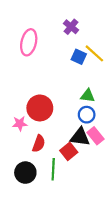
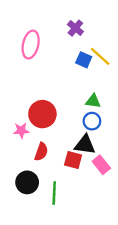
pink rectangle: (95, 136) -> (101, 165), moved
red square: (69, 151) -> (73, 160), turned -36
green line: (53, 169) -> (54, 193), moved

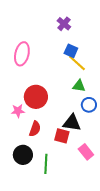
pink ellipse: (31, 45) -> (22, 54), moved
yellow line: (100, 56) -> (77, 63), moved
blue circle: (92, 121) -> (89, 105), moved
pink rectangle: (101, 165) -> (86, 152), moved

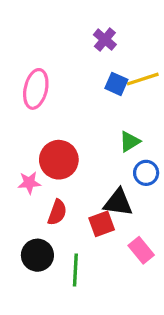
yellow line: (77, 63) -> (143, 79), moved, turned -60
green triangle: (79, 86) -> (130, 142), turned -40
red square: (62, 136) -> (102, 224), turned -35

